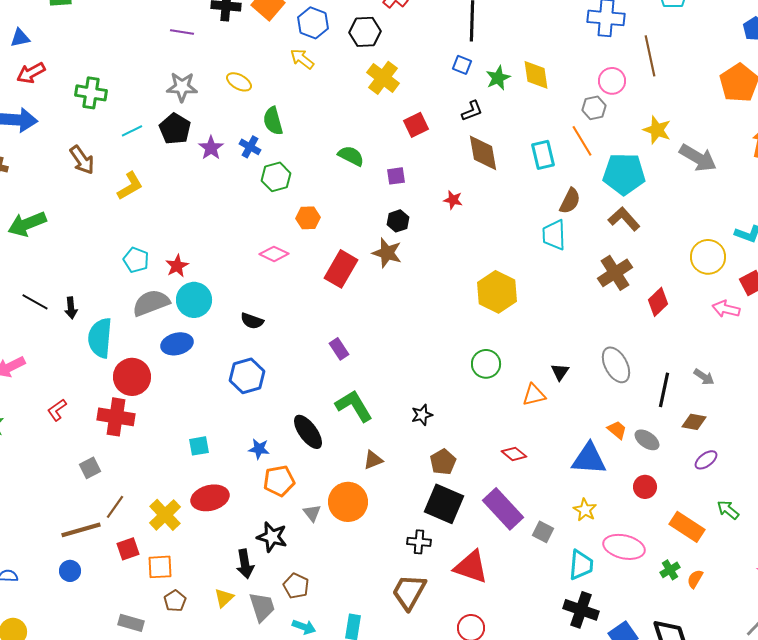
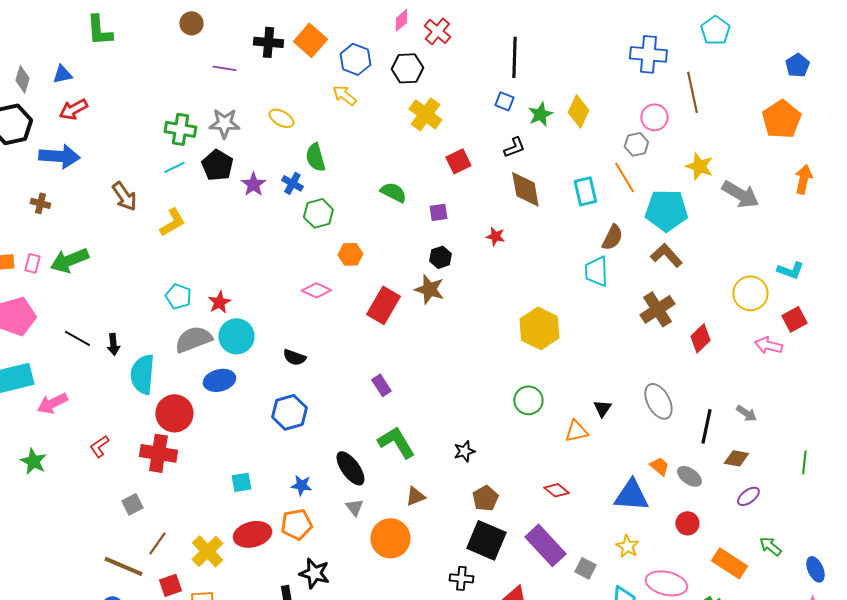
yellow diamond: (536, 75) -> (578, 111), turned 32
green cross: (91, 93) -> (180, 129), moved
orange pentagon: (279, 481) -> (296, 524), moved
gray triangle: (312, 513) -> (354, 507), moved
brown line: (81, 530) -> (123, 566), turned 39

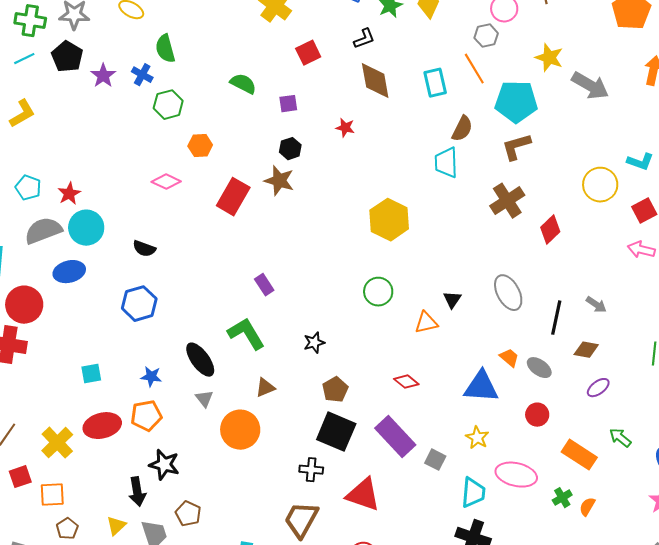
brown L-shape: (666, 255) -> (516, 147), turned -64
pink arrow: (768, 345) -> (641, 250), moved
purple rectangle: (381, 385) -> (264, 285), moved

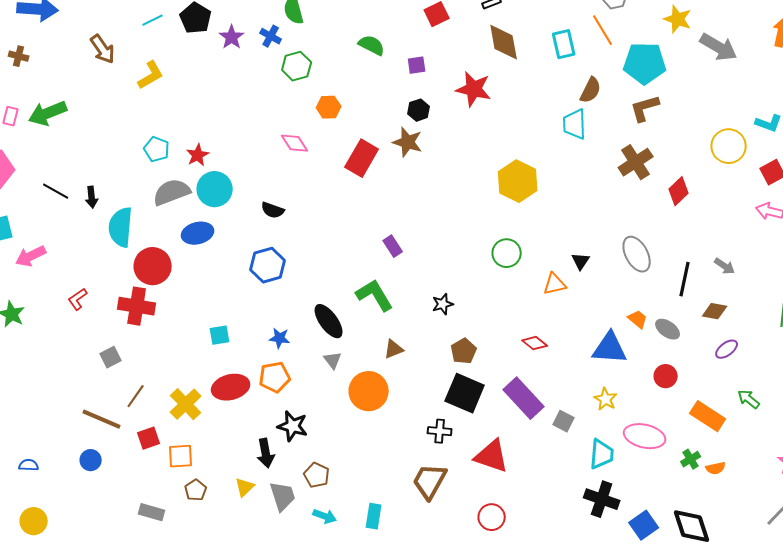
red star: (345, 128) -> (474, 89), size x1.8
pink diamond: (166, 182) -> (295, 143), turned 32
orange semicircle: (587, 507) -> (716, 468), turned -132

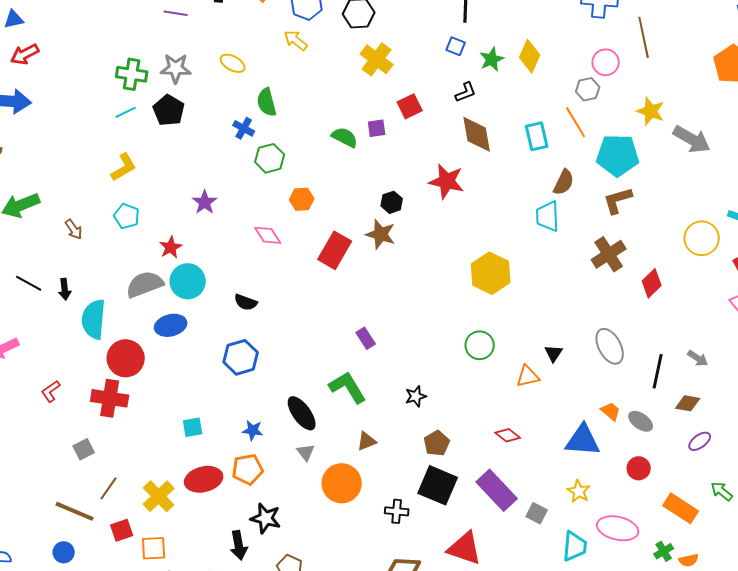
purple star: (232, 37) -> (205, 202), moved
brown arrow: (103, 49) -> (74, 229), moved, size x0.7
purple square: (417, 65) -> (377, 128), moved
cyan pentagon: (157, 149) -> (127, 216), moved
black cross: (440, 431) -> (397, 511), moved

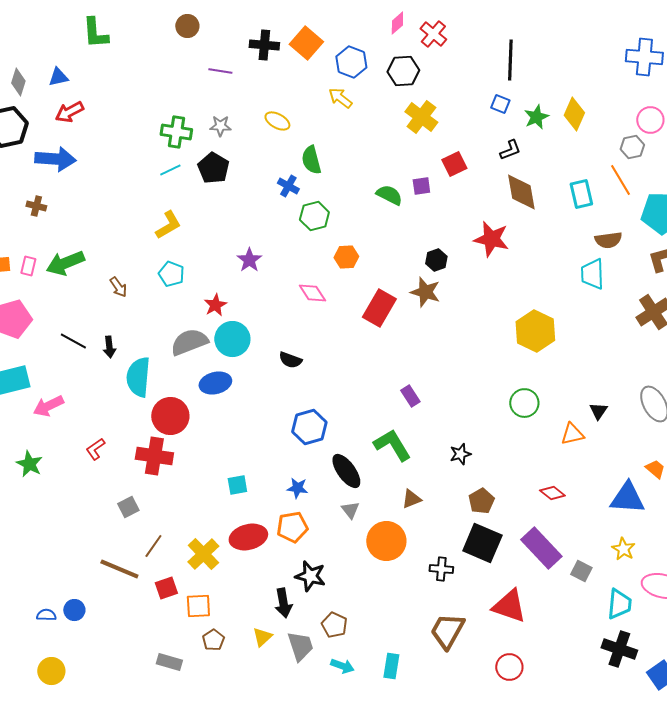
gray star: (176, 68) -> (220, 126), size x0.7
brown semicircle: (564, 182) -> (608, 240), turned 56
blue hexagon: (241, 357) -> (309, 427), moved
blue circle: (64, 552) -> (74, 610), moved

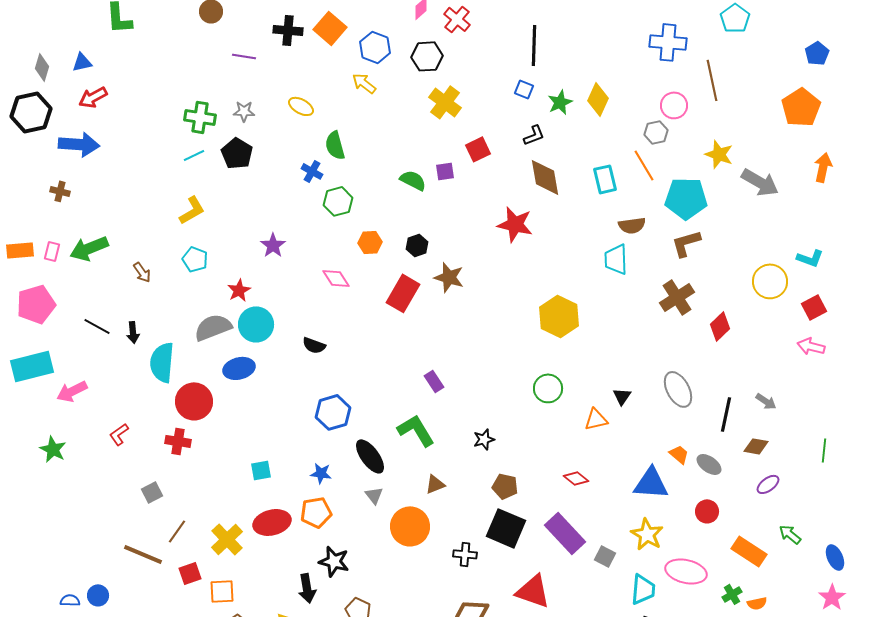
black hexagon: (436, 260) -> (417, 245), moved
red cross: (154, 456) -> (178, 441), size x0.7
brown pentagon: (481, 501) -> (505, 486), turned -30
yellow star: (623, 549) -> (647, 534), size x1.4

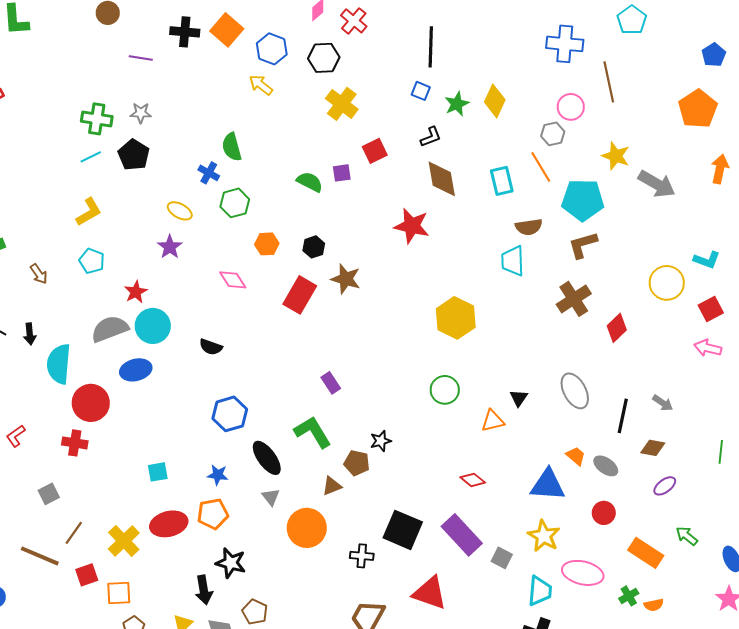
yellow ellipse: (301, 106) -> (180, 211), moved
brown pentagon: (505, 486) -> (357, 463), moved

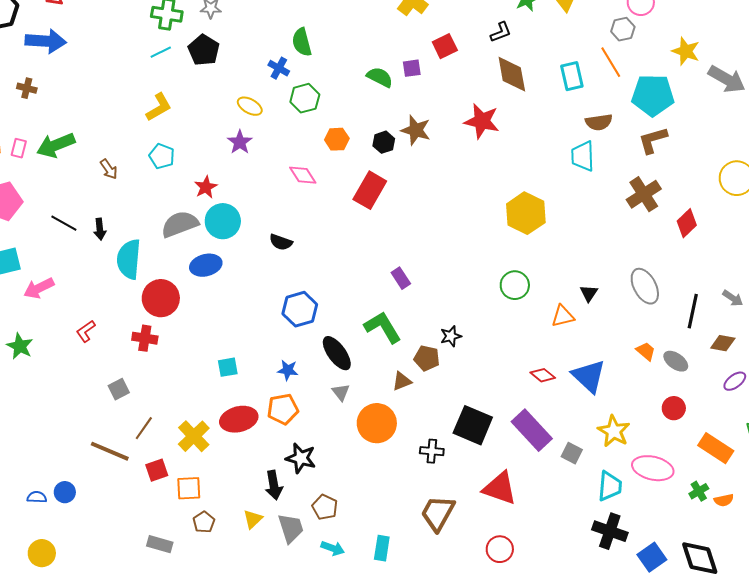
brown star: (346, 279) -> (416, 130), moved
blue triangle: (548, 485) -> (589, 376), moved, turned 39

